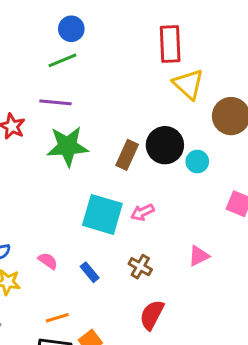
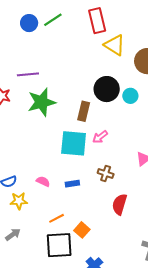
green line: (62, 60) -> (53, 20), moved
brown rectangle: (127, 155) -> (84, 111), moved
blue rectangle: (90, 272) -> (72, 184), turned -48

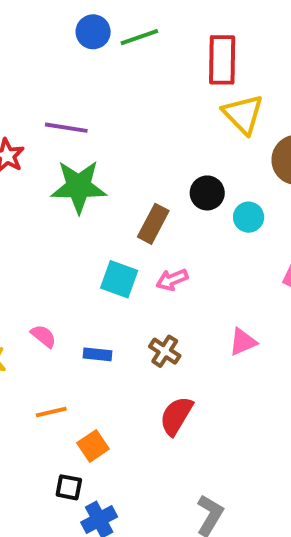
black circle: (107, 89) -> (207, 193), size x0.7
cyan square: (74, 143) -> (119, 279), size x0.7
black square: (59, 245) -> (69, 487), moved, size x0.5

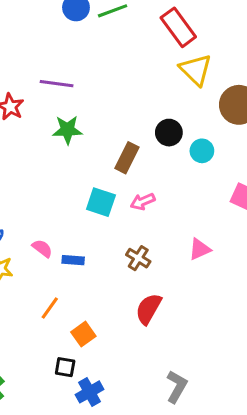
red rectangle: (222, 60) -> (178, 27), turned -36
green star: (79, 187) -> (67, 130), size x0.7
blue rectangle: (98, 354) -> (73, 260), moved
orange line: (51, 412) -> (50, 308), turned -40

